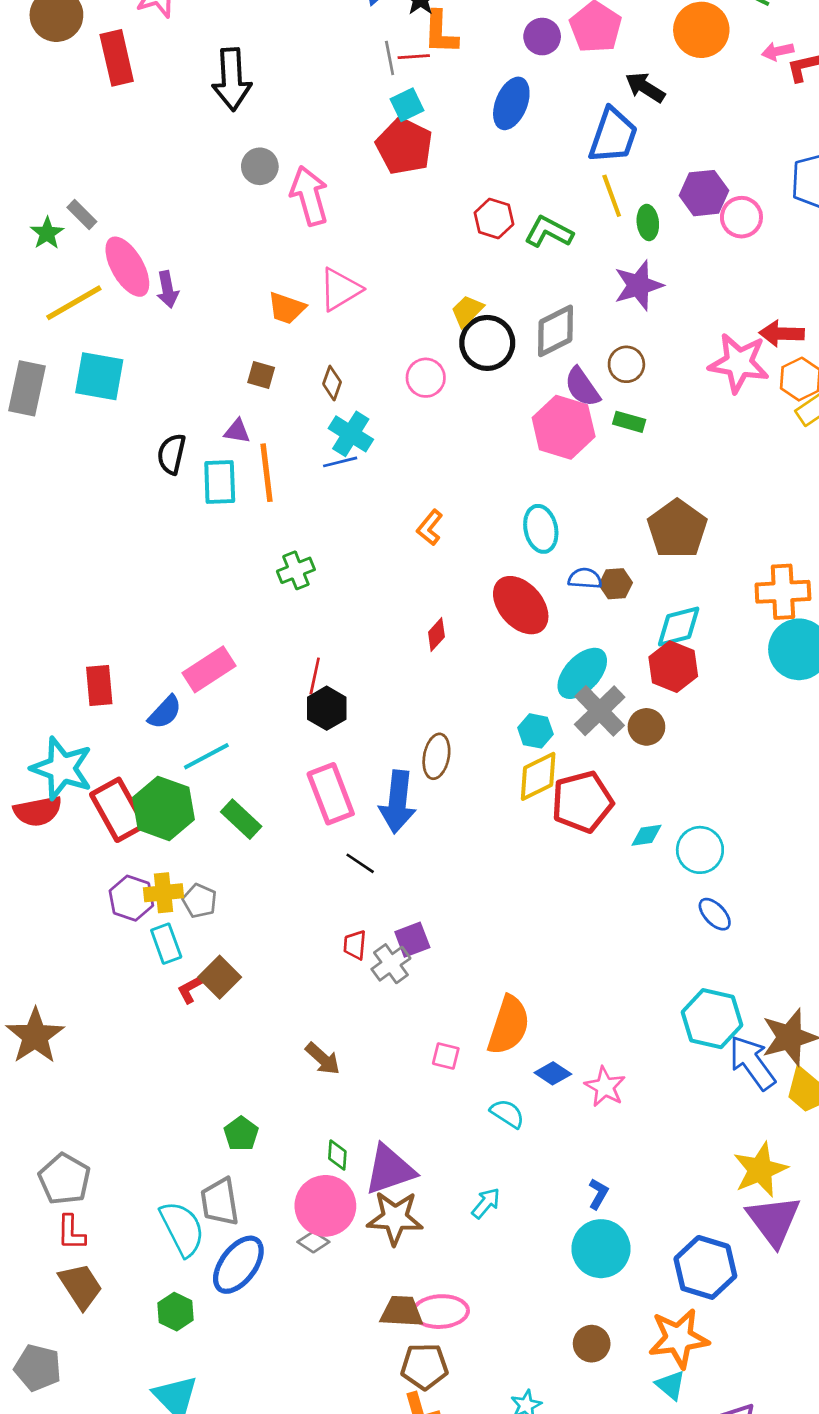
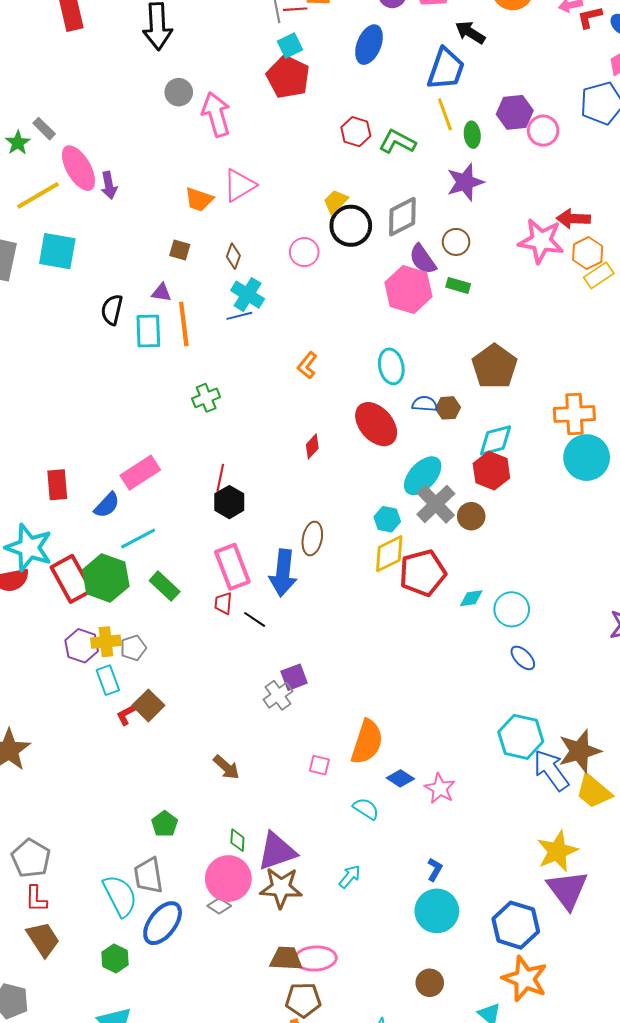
gray pentagon: (200, 901) -> (133, 648), turned 30
red trapezoid: (355, 945) -> (223, 603), moved
orange star: (679, 1338) -> (525, 979), moved, turned 30

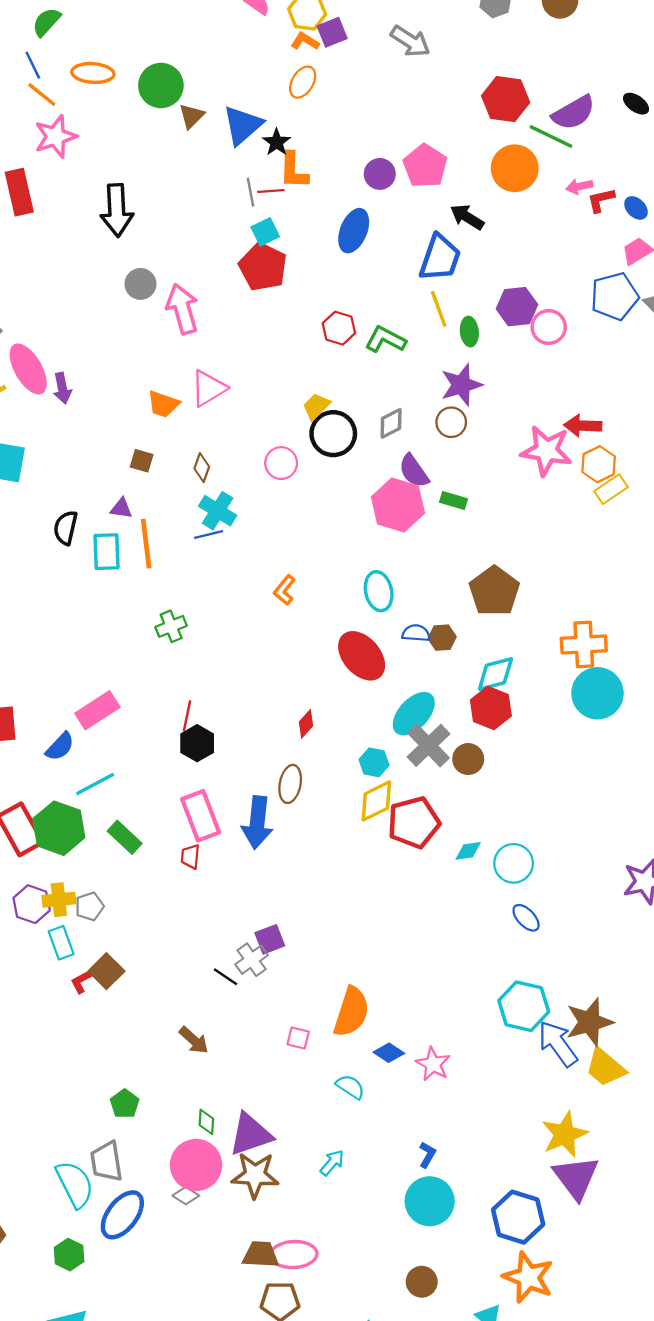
gray diamond: (402, 217) -> (391, 423), size x0.7
brown circle: (456, 242) -> (451, 422), moved
red diamond: (312, 446) -> (306, 724), moved
black line: (255, 619) -> (226, 977), moved

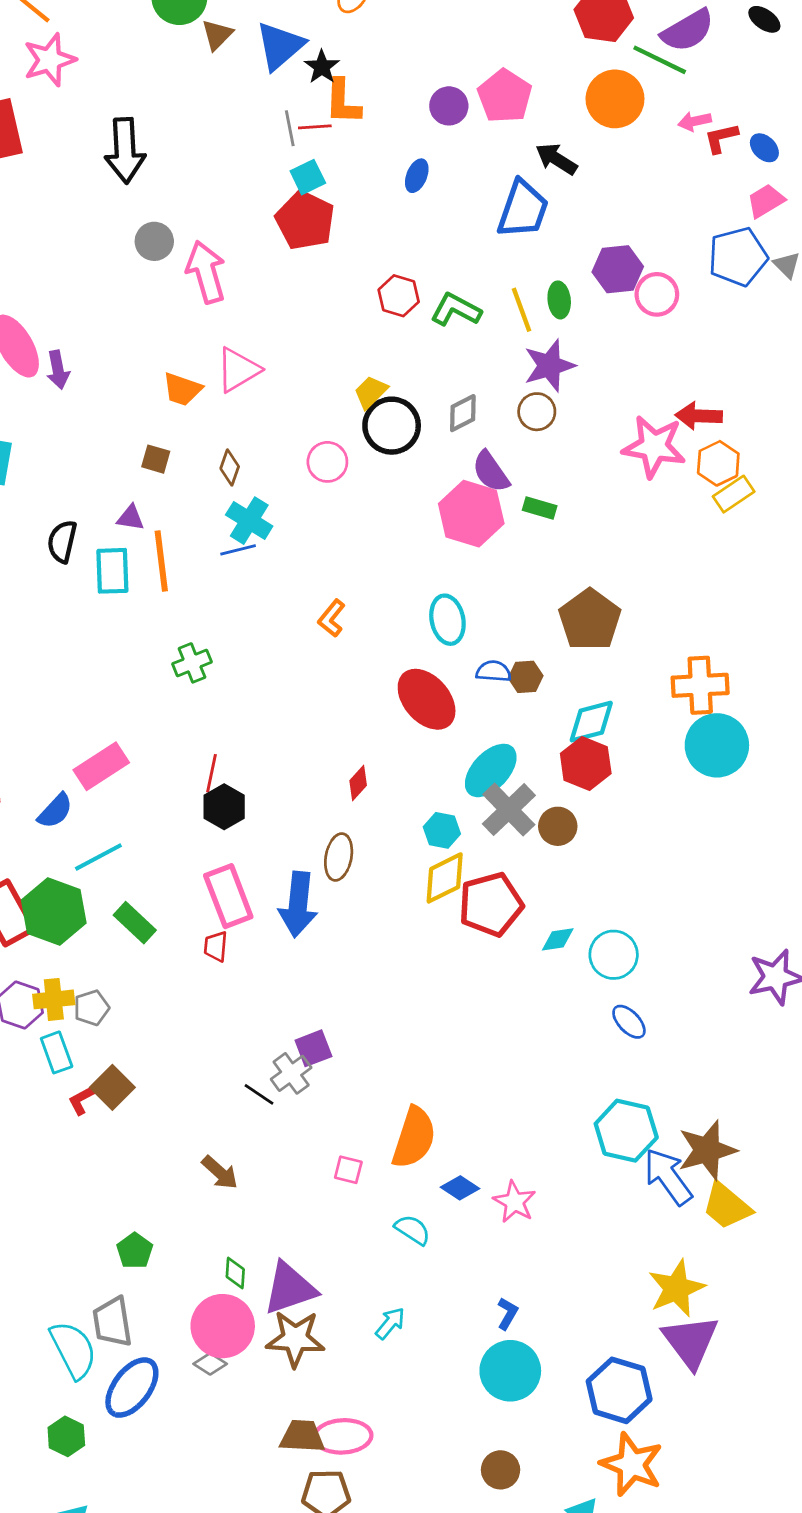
blue ellipse: (354, 231) -> (417, 176), size x0.6
yellow line: (439, 309) -> (521, 310), moved

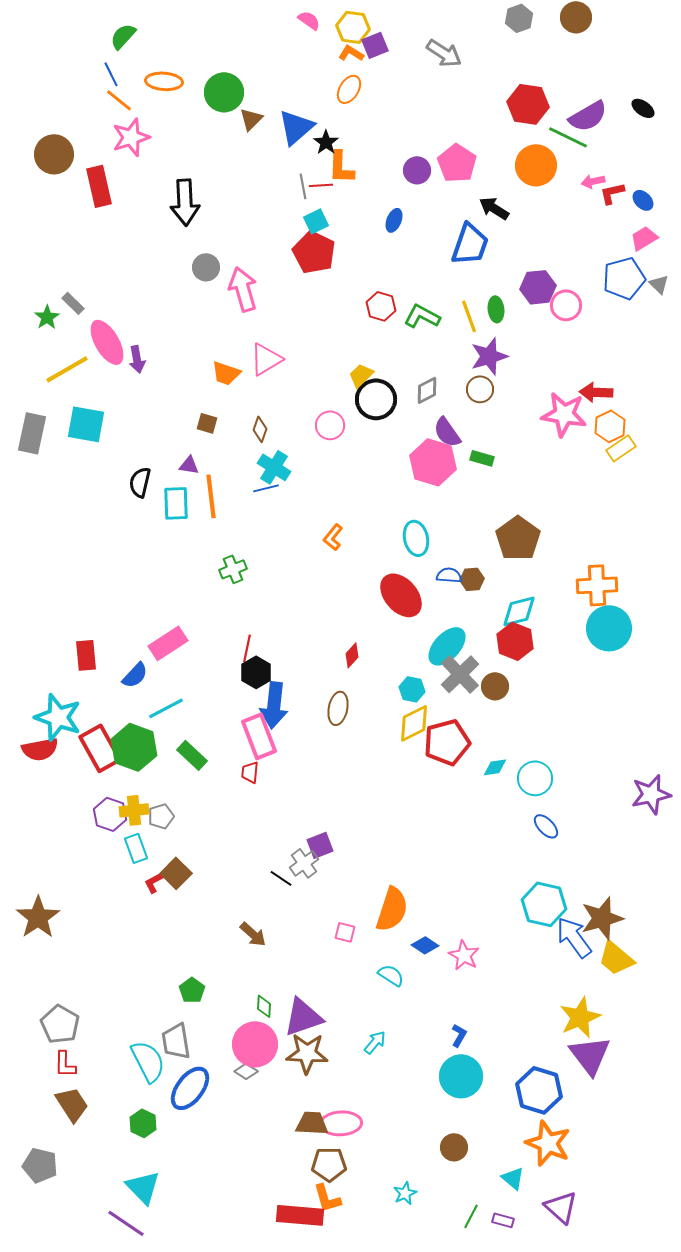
blue arrow: (298, 904) -> (274, 705), moved

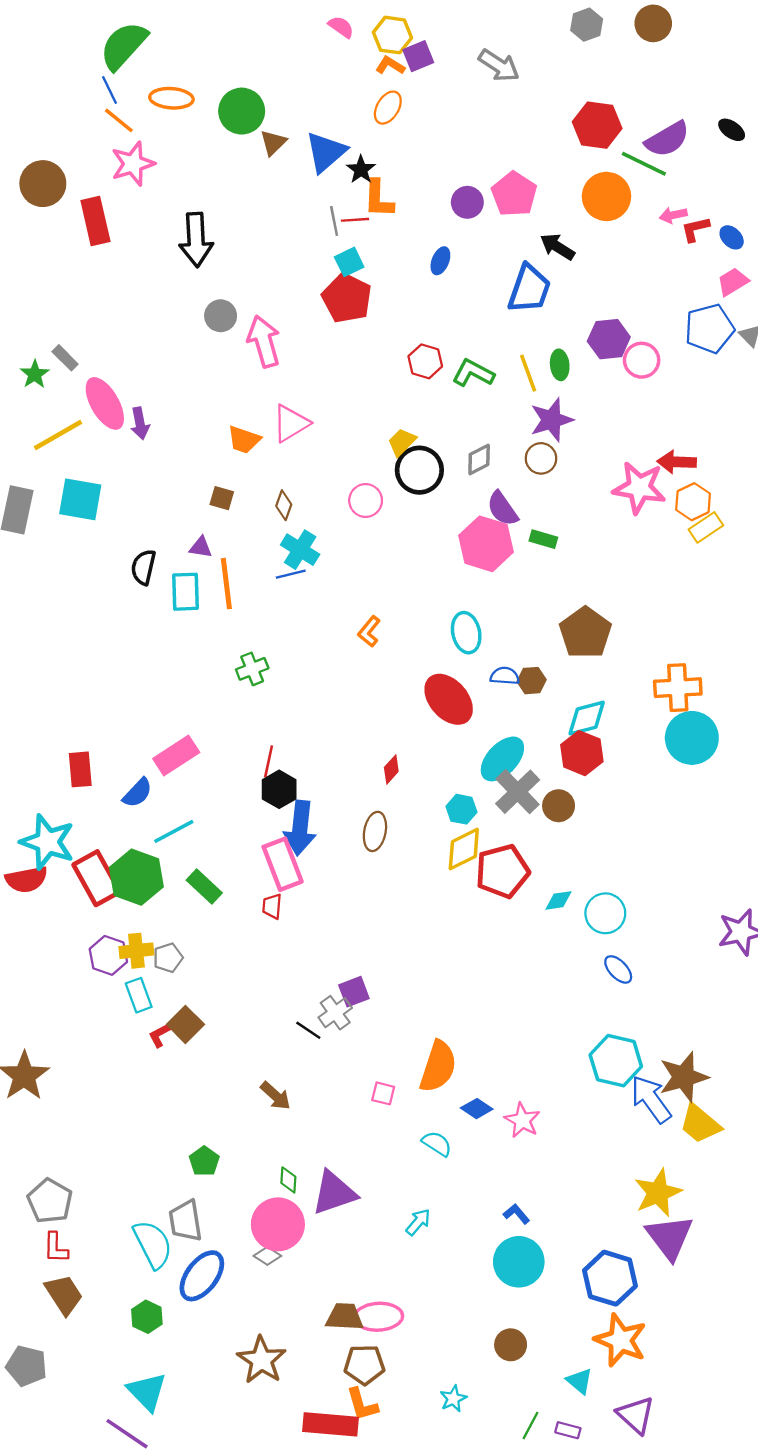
green semicircle: (123, 36) -> (124, 46), size x1.6
blue L-shape: (459, 1035) -> (516, 1214), turned -70
brown star: (307, 1053) -> (262, 1360), moved, turned 30

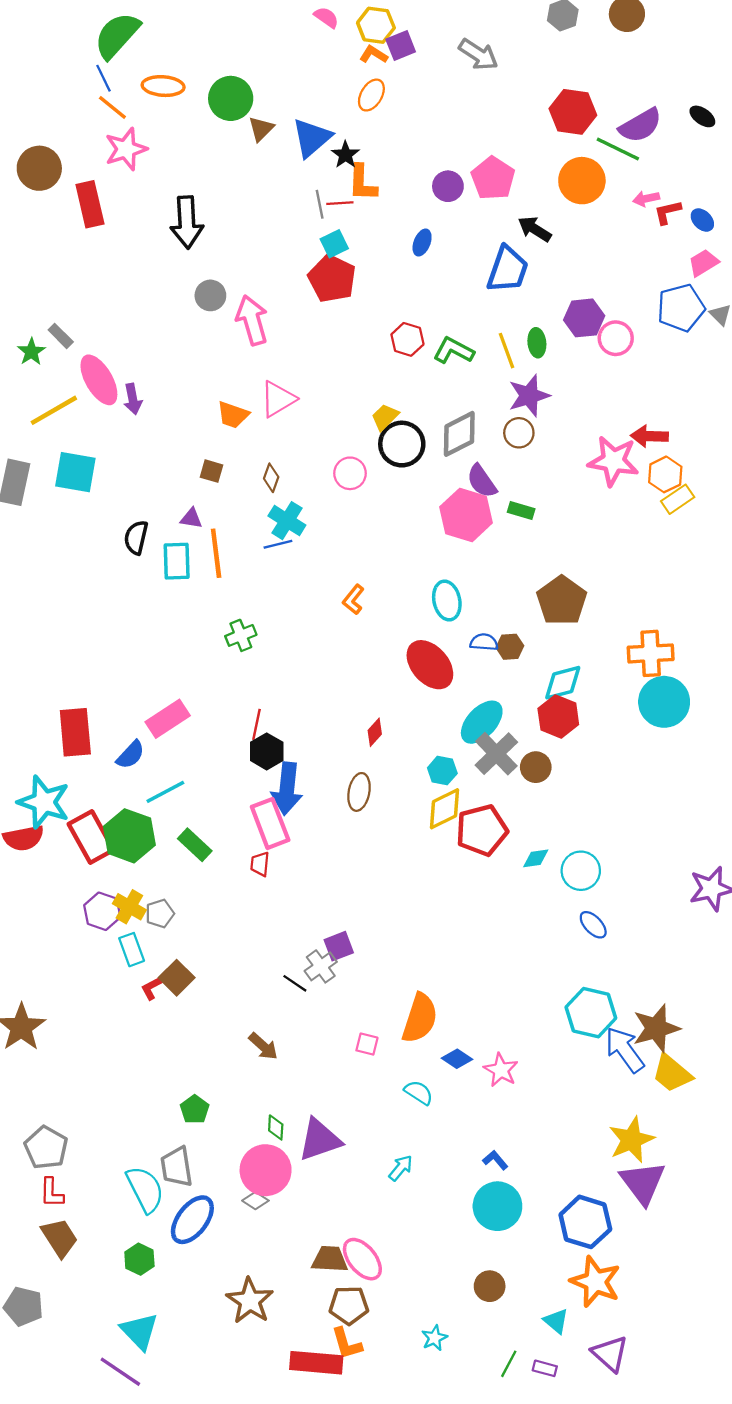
gray diamond: (479, 460) -> (459, 434), size x1.5
red rectangle: (80, 769) -> (75, 732), size x1.4
yellow cross: (136, 951) -> (129, 907), turned 36
pink ellipse: (378, 1317) -> (362, 1259), turned 54

